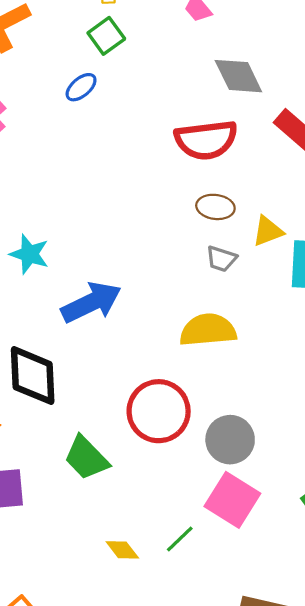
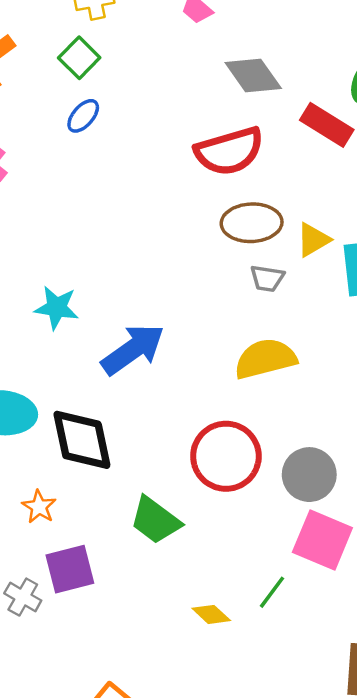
green square: (106, 36) -> (79, 58), moved
brown ellipse: (215, 207) -> (252, 223), size x1.4

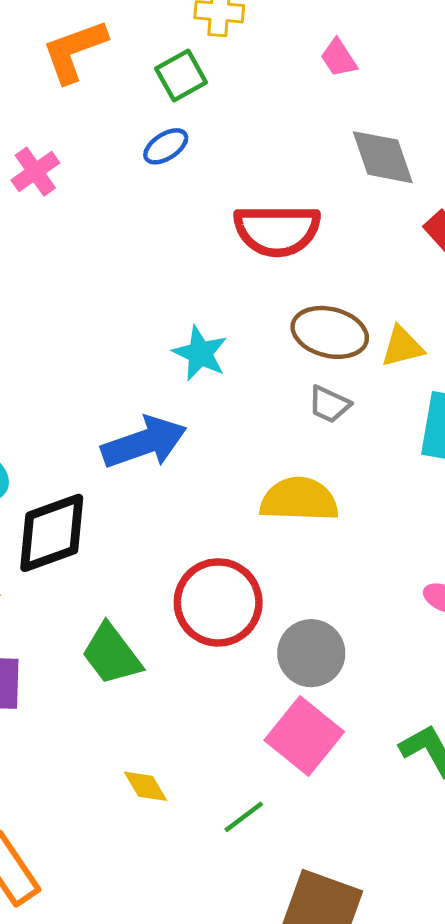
red semicircle: (229, 151) -> (277, 230), moved
yellow triangle: (313, 240) -> (402, 347), moved
cyan star: (57, 308) -> (200, 353), moved
black diamond: (82, 440) -> (52, 533), turned 66
green line: (272, 592) -> (244, 817), moved

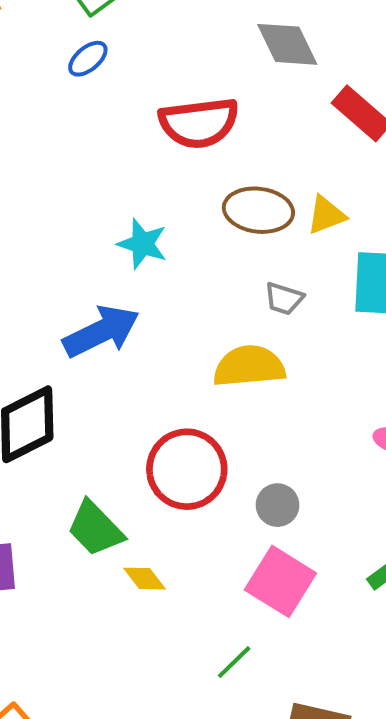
gray trapezoid: (329, 404) -> (284, 299), moved
gray circle: (311, 653) -> (277, 505), size x0.7
yellow diamond: (146, 786) -> (145, 579), moved

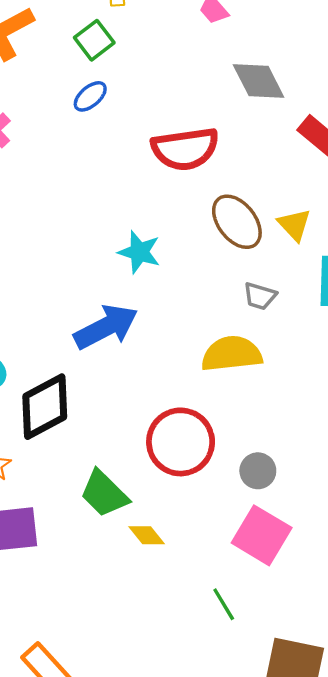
brown ellipse: (258, 210) -> (237, 222), turned 46
yellow triangle: (326, 215) -> (294, 225), turned -51
green line: (234, 662) -> (224, 604), turned -76

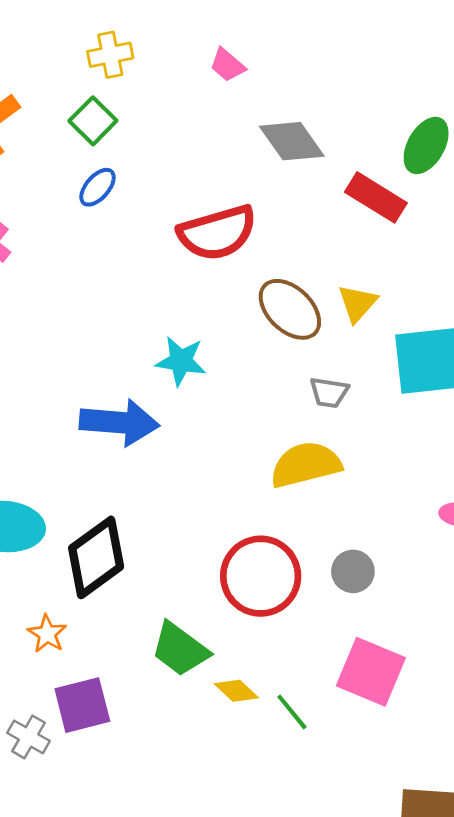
yellow triangle: (294, 225) -> (357, 303), turned 33
blue arrow: (106, 327) -> (119, 422), moved, turned 40
gray circle: (258, 471) -> (353, 571), moved
green line: (224, 604) -> (292, 712), moved

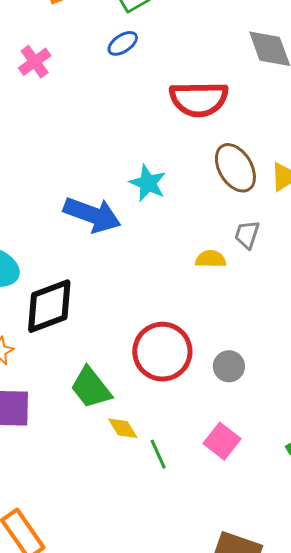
gray trapezoid: (329, 392) -> (247, 234), turned 84
yellow semicircle: (306, 465) -> (211, 259), moved, size x0.6
pink square: (371, 672) -> (222, 441), size x0.7

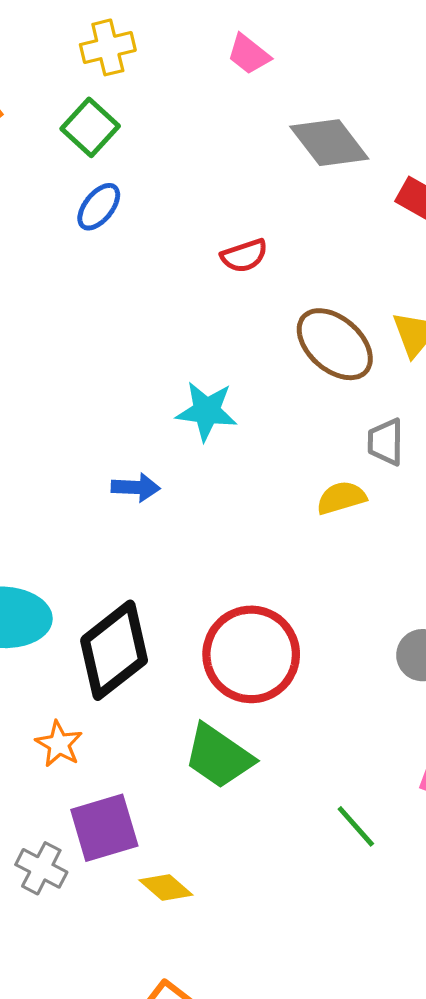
red semicircle: (199, 99) -> (244, 256), size x0.5
blue arrow: (92, 215) -> (136, 487), size x0.5
red circle: (162, 352) -> (251, 654), moved
yellow diamond: (123, 428) -> (166, 888), moved

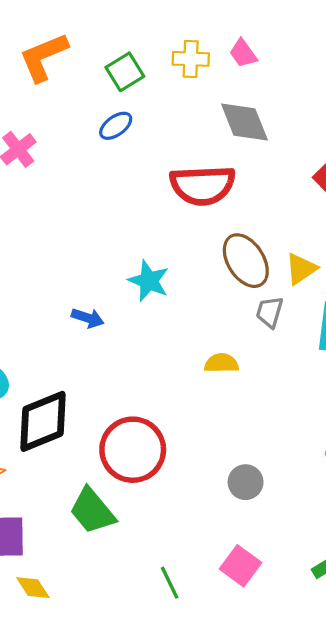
yellow cross: (108, 47) -> (191, 59), moved
gray diamond: (329, 143) -> (244, 122), moved
red semicircle: (244, 256) -> (203, 185), size x2.0
gray trapezoid: (386, 442) -> (270, 312), moved

